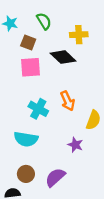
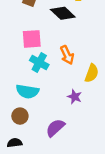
pink square: (30, 67) -> (32, 39), moved
brown circle: (26, 174) -> (20, 116), moved

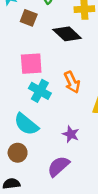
cyan semicircle: (27, 91) -> (26, 124), turned 30
purple star: (75, 97) -> (71, 134), moved

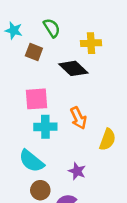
cyan cross: (40, 91) -> (45, 127), turned -30
brown circle: (18, 153) -> (40, 190), moved

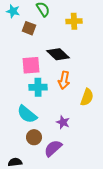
black diamond: (73, 68) -> (58, 54), moved
orange arrow: (78, 118) -> (64, 80), turned 36

